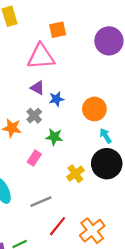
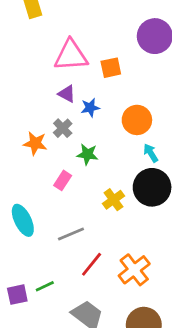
orange square: (58, 30) -> (111, 68), moved

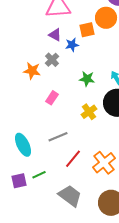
orange square: (111, 68) -> (87, 30), moved
orange circle: (137, 120) -> (106, 18), moved
green star: (87, 154) -> (87, 79), moved
cyan ellipse: (23, 220) -> (23, 145), moved

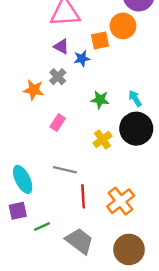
gray line: (58, 137) -> (65, 170), turned 36
red line: (73, 159) -> (83, 196), turned -42
green line: (39, 175) -> (42, 227), moved
purple square: (19, 181) -> (18, 211), moved

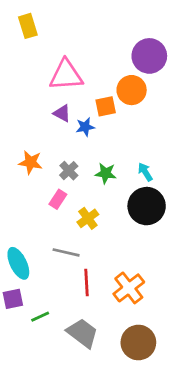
gray cross: (58, 77) -> (69, 171), moved
yellow cross: (102, 140) -> (88, 218), moved

